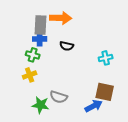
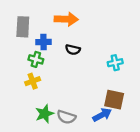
gray rectangle: (41, 25) -> (23, 27), moved
gray semicircle: (59, 97) -> (66, 117), moved
green star: (41, 105) -> (45, 114), turned -30

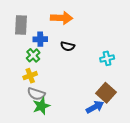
green cross: (36, 59) -> (33, 55), turned 32
brown square: (114, 100) -> (106, 93), turned 30
gray semicircle: (66, 117) -> (36, 94), moved

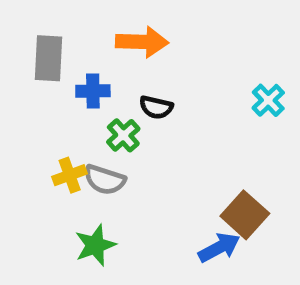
green cross: (33, 55) -> (123, 135), moved
cyan cross: (107, 58) -> (268, 100), moved, turned -32
gray semicircle: (36, 94) -> (105, 180), moved

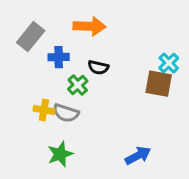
gray rectangle: (49, 58) -> (31, 37), turned 36
yellow cross: (70, 175) -> (44, 110), turned 30
brown square: (245, 215) -> (159, 84), moved, turned -32

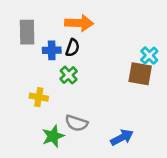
gray rectangle: (31, 37) -> (27, 32), turned -40
black semicircle: (98, 67) -> (73, 48), moved, turned -84
gray semicircle: (66, 113) -> (76, 123), moved

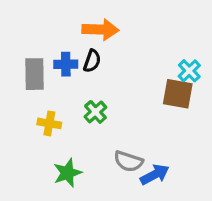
gray rectangle: (27, 32) -> (35, 74), moved
green cross: (69, 75) -> (95, 112), moved
gray semicircle: (76, 123) -> (128, 161), moved

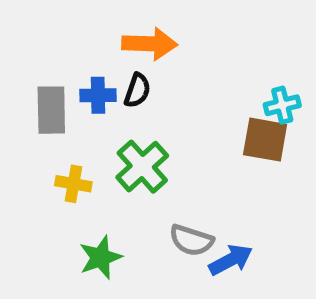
cyan cross: (189, 71) -> (282, 105), turned 30
green cross: (95, 112) -> (142, 167), size x1.5

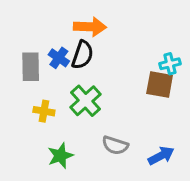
black semicircle: (137, 90) -> (83, 55), size x1.4
blue cross: (98, 95) -> (59, 58), turned 36
blue arrow: (231, 260) -> (161, 156), moved

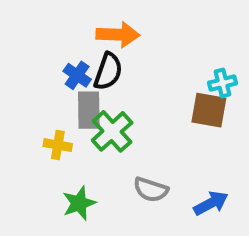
gray rectangle: (31, 67) -> (89, 110), moved

